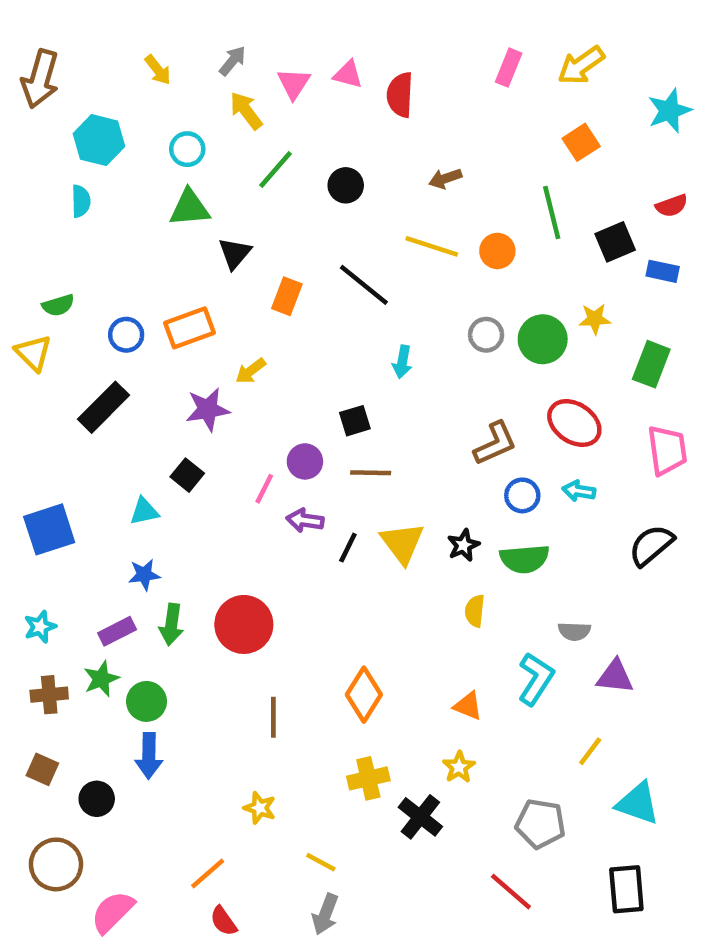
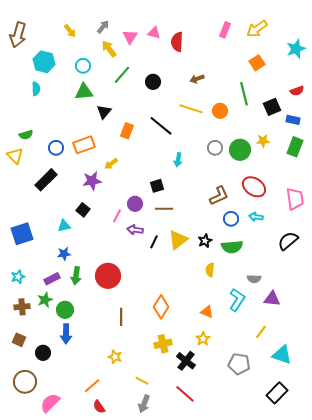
green rectangle: (651, 364) -> (295, 147), moved
yellow triangle: (402, 543) -> (178, 240), turned 30
black rectangle: (626, 889) -> (277, 393), turned 50
red line: (511, 892) -> (185, 394), moved

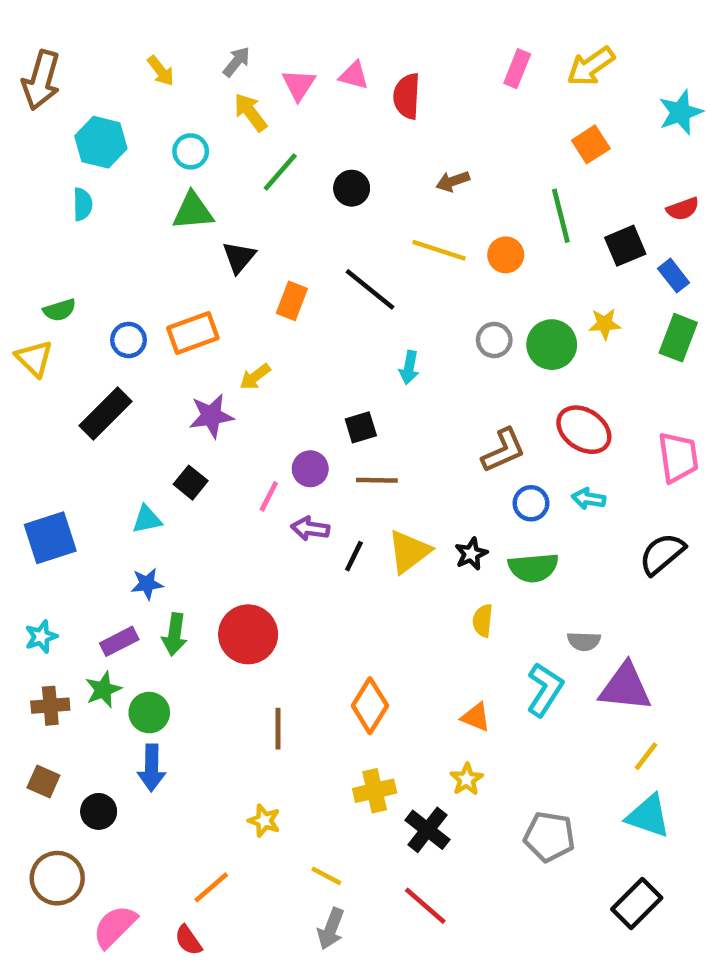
blue rectangle: (293, 120) -> (674, 276), turned 40
purple triangle: (272, 299) -> (625, 687), size x1.4
yellow line: (261, 332) -> (646, 756), moved
red semicircle: (99, 407) -> (188, 940), moved

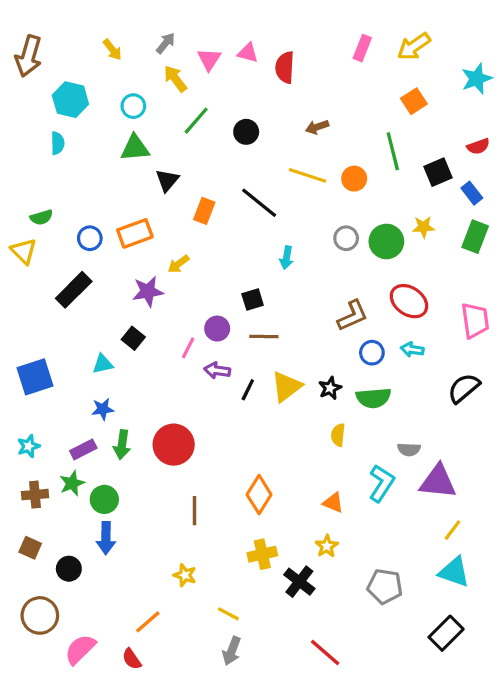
red line: (425, 906) -> (325, 653), moved

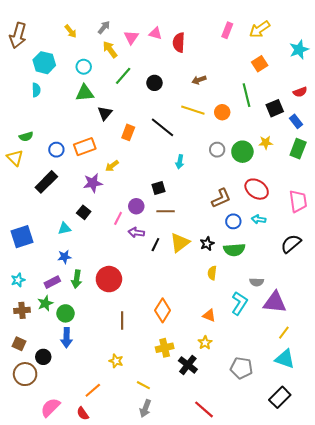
brown circle: (40, 615) -> (25, 374), moved

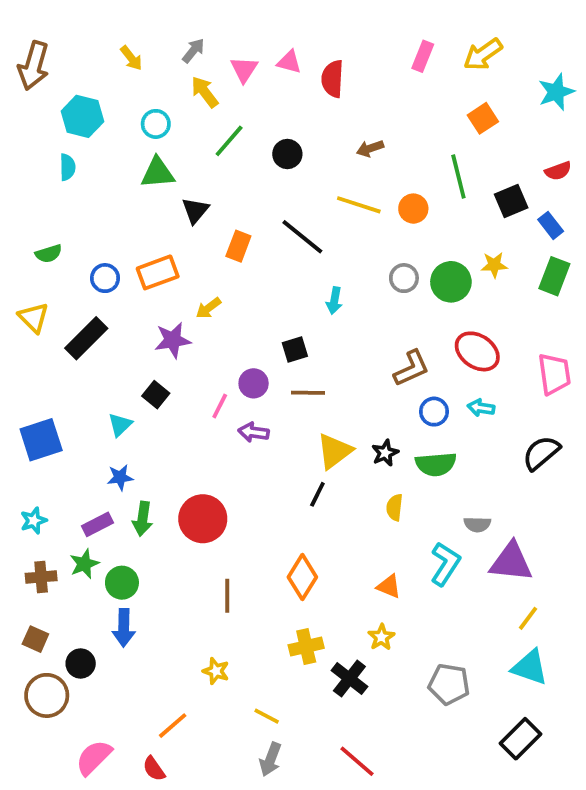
yellow triangle: (15, 158) -> (34, 318), moved
cyan triangle: (64, 228) -> (120, 425), turned -32
black line: (155, 245) -> (317, 494), moved
red line: (204, 409) -> (357, 761), moved

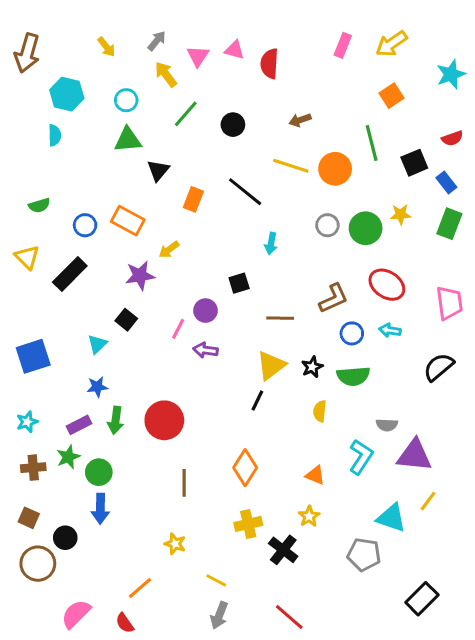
orange circle: (413, 209) -> (335, 169), size x1.4
orange rectangle: (158, 272) -> (128, 221), turned 48
brown line: (308, 393) -> (280, 318), moved
cyan triangle: (530, 667) -> (391, 518), moved

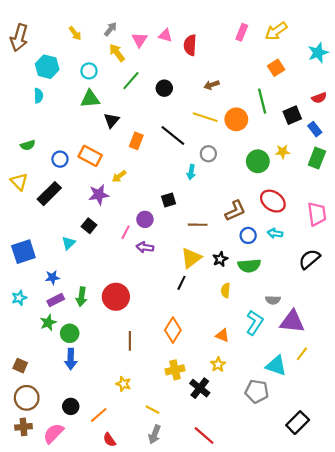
gray circle: (327, 225) -> (208, 154), moved
blue star: (97, 387) -> (52, 277), moved
brown cross: (33, 468) -> (23, 427), moved
black circle: (65, 538) -> (71, 406), moved
red semicircle: (125, 623) -> (109, 440), moved

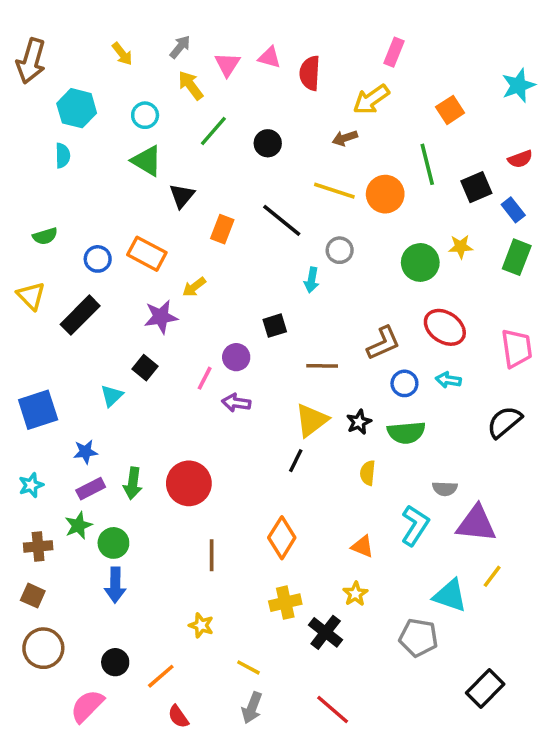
yellow arrow: (276, 31) -> (371, 99), moved
green triangle: (90, 99) -> (147, 161), turned 36
brown cross: (23, 427) -> (38, 546), moved

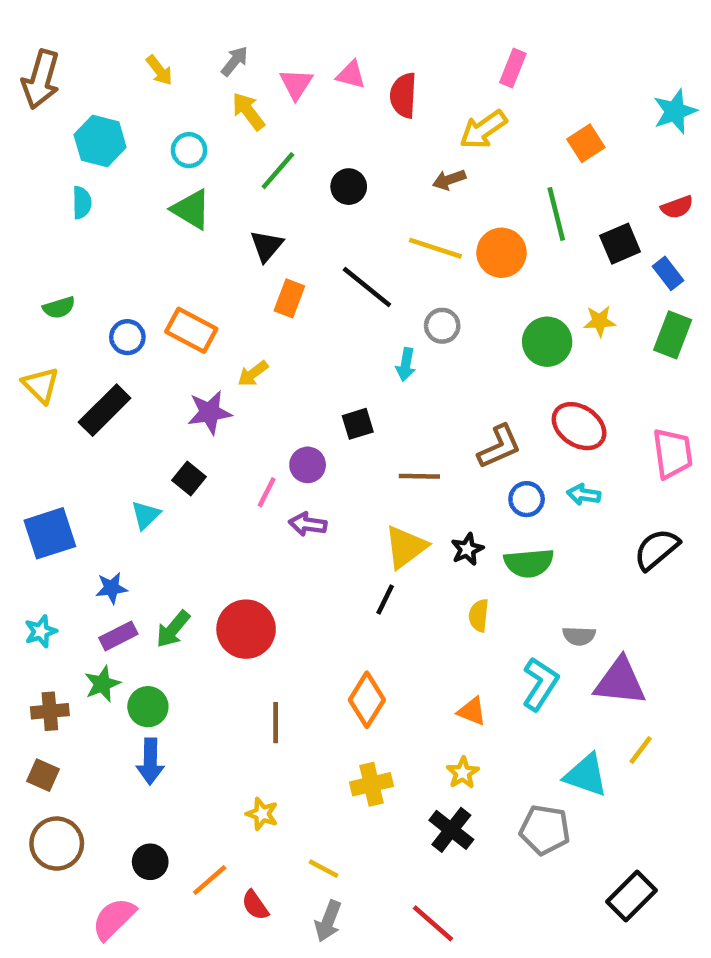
black triangle: (182, 196) -> (267, 246), moved
green arrow: (133, 483) -> (173, 629), turned 32
black cross: (326, 632) -> (451, 830), moved
red semicircle: (178, 717) -> (255, 905), moved

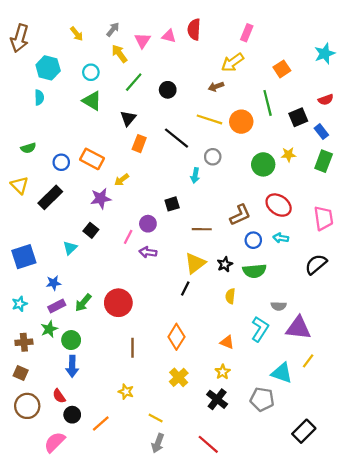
red semicircle: (403, 95) -> (194, 29), moved
yellow cross: (371, 784) -> (179, 377), turned -30
red semicircle: (255, 905) -> (59, 396), moved

